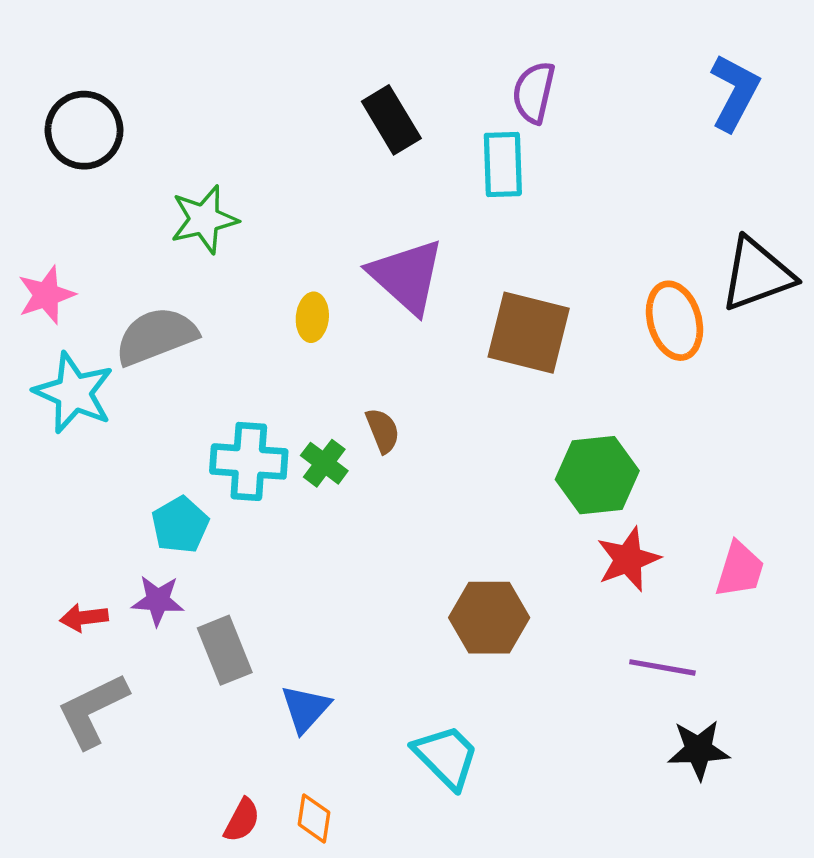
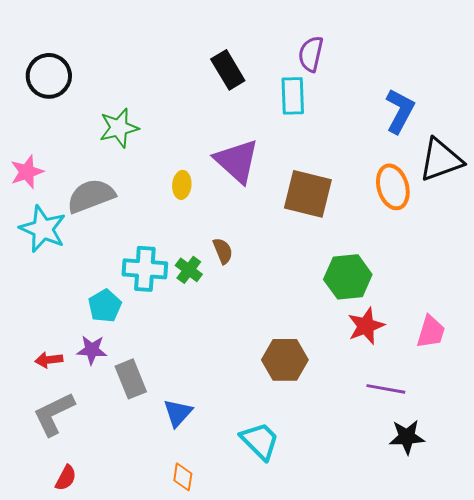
blue L-shape: (735, 92) -> (400, 111), moved
red semicircle: (242, 820) -> (66, 478), moved

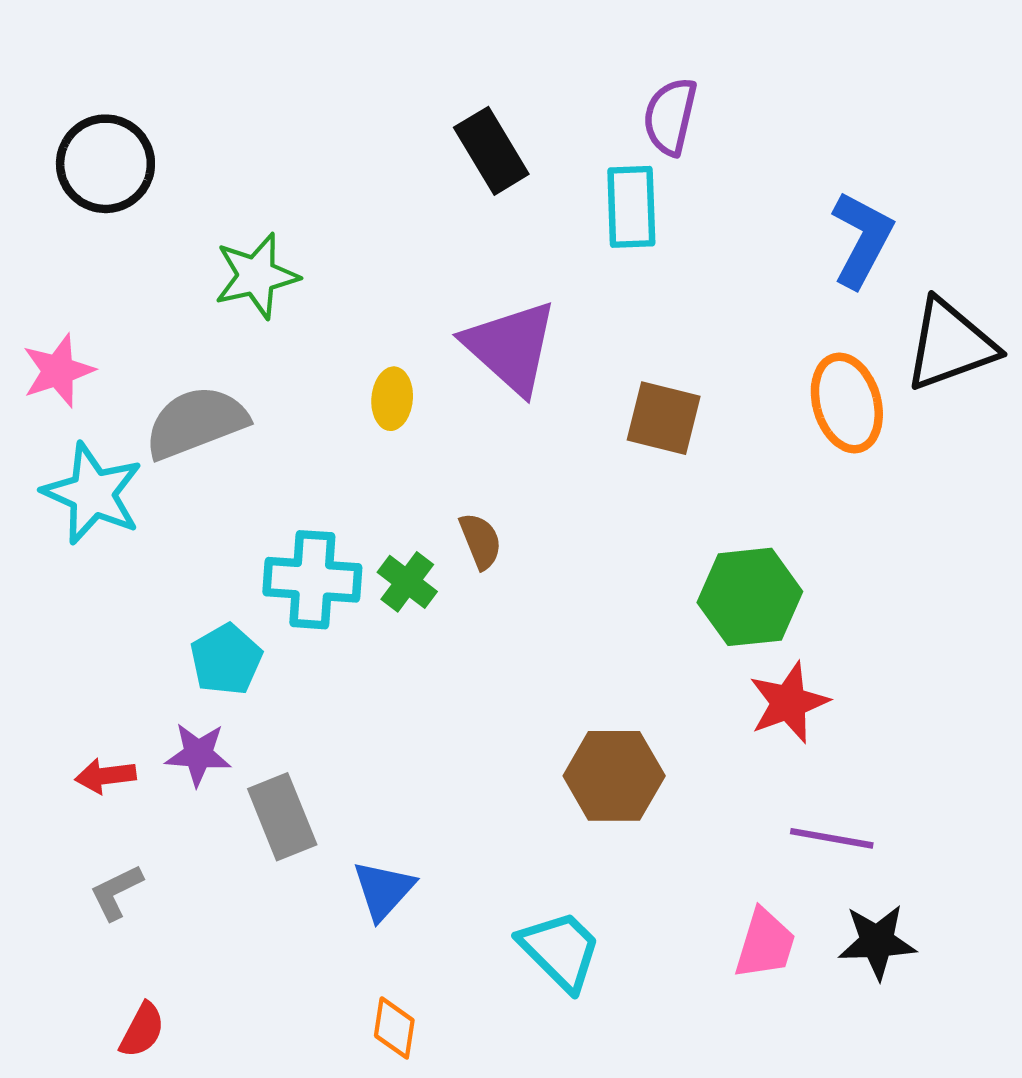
brown square: (308, 194) -> (664, 418), size x0.7
pink trapezoid: (431, 332) -> (765, 944), moved
gray L-shape: (54, 414) -> (116, 892), size x0.6

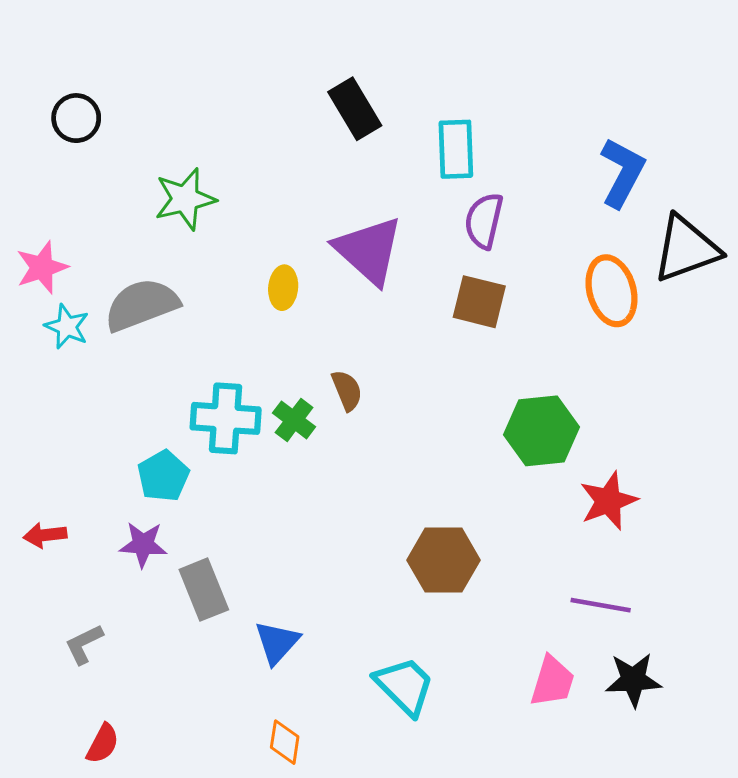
purple semicircle: (670, 116) -> (484, 221), moved
black circle: (105, 164) -> (76, 118), size x0.7
cyan star: (93, 494) -> (67, 327), moved, size x0.6
red star: (789, 703) -> (608, 501), moved
red arrow: (105, 776) -> (45, 535), moved

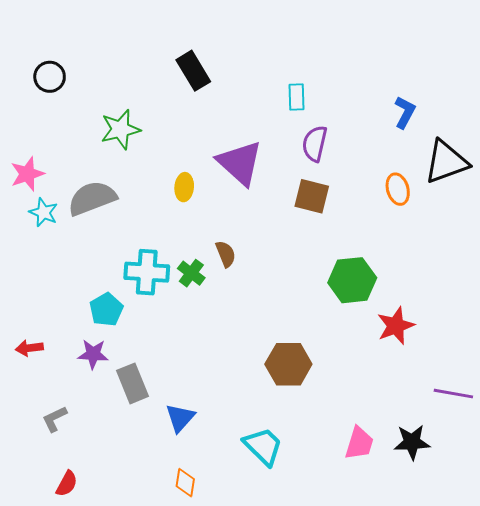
black rectangle: (355, 109) -> (193, 71), moved
cyan rectangle: (456, 149) -> (297, 97), size x0.7
blue L-shape: (622, 173) -> (405, 112), size x0.7
orange ellipse: (612, 291) -> (398, 189), size x0.7
purple line: (601, 605) -> (453, 394), moved

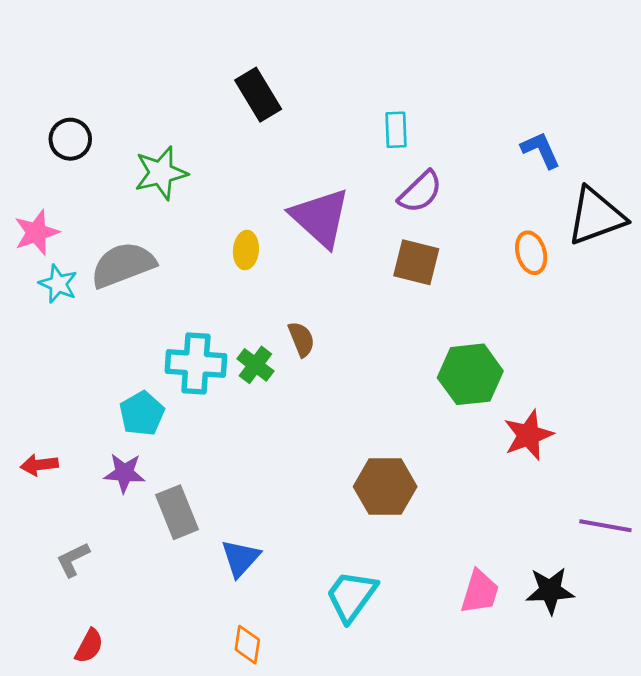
black circle: (50, 77) -> (70, 139), moved
blue L-shape: (405, 112) -> (541, 150), turned -52
purple semicircle: (315, 144) -> (420, 192), turned -147
cyan trapezoid: (263, 446) -> (351, 596), turned -99

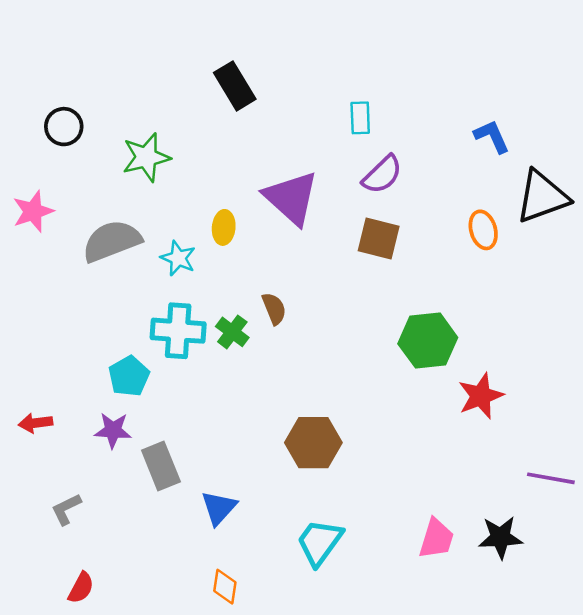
cyan star: (58, 284) -> (178, 258), moved
brown hexagon: (385, 487) -> (313, 443), moved

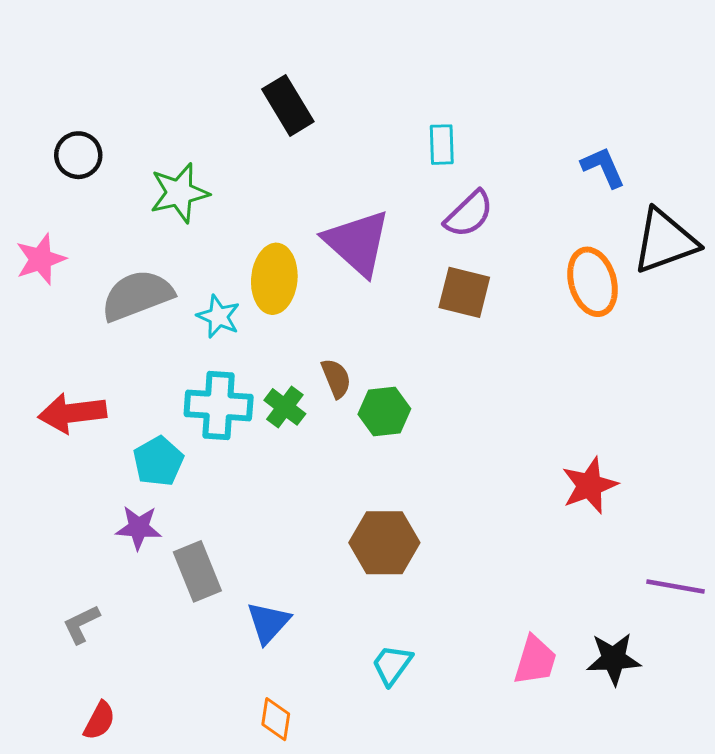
yellow ellipse: (224, 227) -> (274, 279), size x1.6
orange ellipse: (483, 230) -> (593, 282), size x1.4
green hexagon: (428, 341) -> (384, 412), moved, size x0.7
red arrow: (35, 423) -> (72, 413), moved, size x1.6
cyan trapezoid: (320, 542) -> (392, 665), size x0.7

